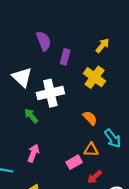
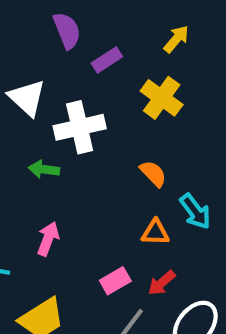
purple rectangle: (65, 57) -> (107, 60), turned 42
green arrow: (31, 116) -> (44, 169), turned -42
pink rectangle: (74, 162) -> (115, 281), moved

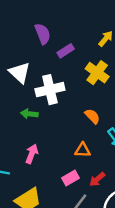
orange triangle: (155, 232) -> (83, 150), moved

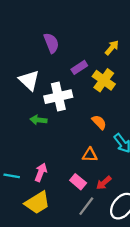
purple rectangle: (66, 51) -> (79, 67), moved
pink arrow: (32, 154) -> (41, 172), moved
pink rectangle: (71, 178) -> (78, 182), turned 70

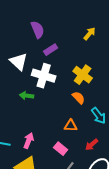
purple rectangle: (79, 67) -> (51, 50), moved
yellow cross: (104, 80) -> (83, 75), moved
white cross: (58, 97) -> (44, 76), turned 30
red arrow: (104, 183) -> (92, 145), moved

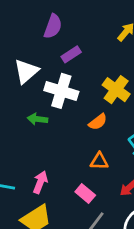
purple semicircle: (38, 30) -> (53, 26), turned 42
white triangle: (19, 62) -> (26, 71), turned 36
orange semicircle: (79, 98) -> (98, 122), moved, turned 96

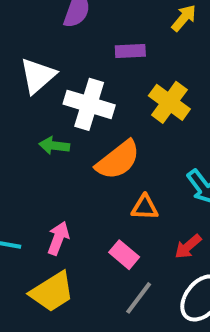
purple rectangle: (71, 54) -> (130, 51), moved, turned 30
orange semicircle: (98, 122) -> (118, 160), moved, size x1.6

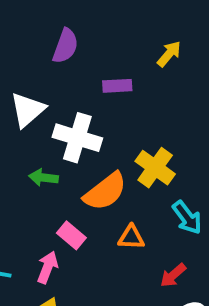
yellow cross: (169, 102) -> (155, 168), moved
pink rectangle: (124, 255) -> (71, 235), moved

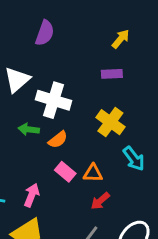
purple rectangle: (117, 86) -> (112, 74), moved
orange semicircle: (105, 192) -> (58, 140), moved, size x0.6
pink rectangle: (71, 235) -> (65, 172), moved
red arrow: (173, 275) -> (100, 201), moved

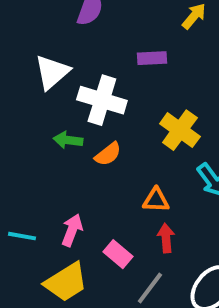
purple rectangle: (112, 74) -> (152, 58), moved
pink rectangle: (65, 172) -> (118, 254), moved
red arrow: (100, 201) -> (166, 238), turned 126

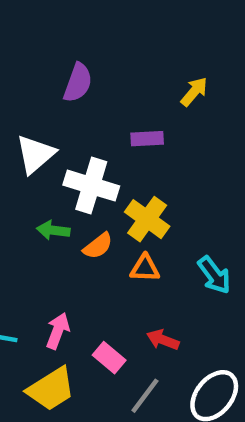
yellow cross: (180, 130) -> (147, 219), moved
orange triangle: (156, 200) -> (145, 268), moved
red arrow: (166, 238) -> (163, 340), turned -64

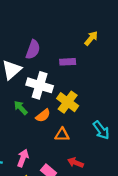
purple semicircle: (78, 83) -> (33, 50), moved
green arrow: (53, 230) -> (21, 108), turned 40
orange triangle: (145, 268) -> (62, 135), moved

